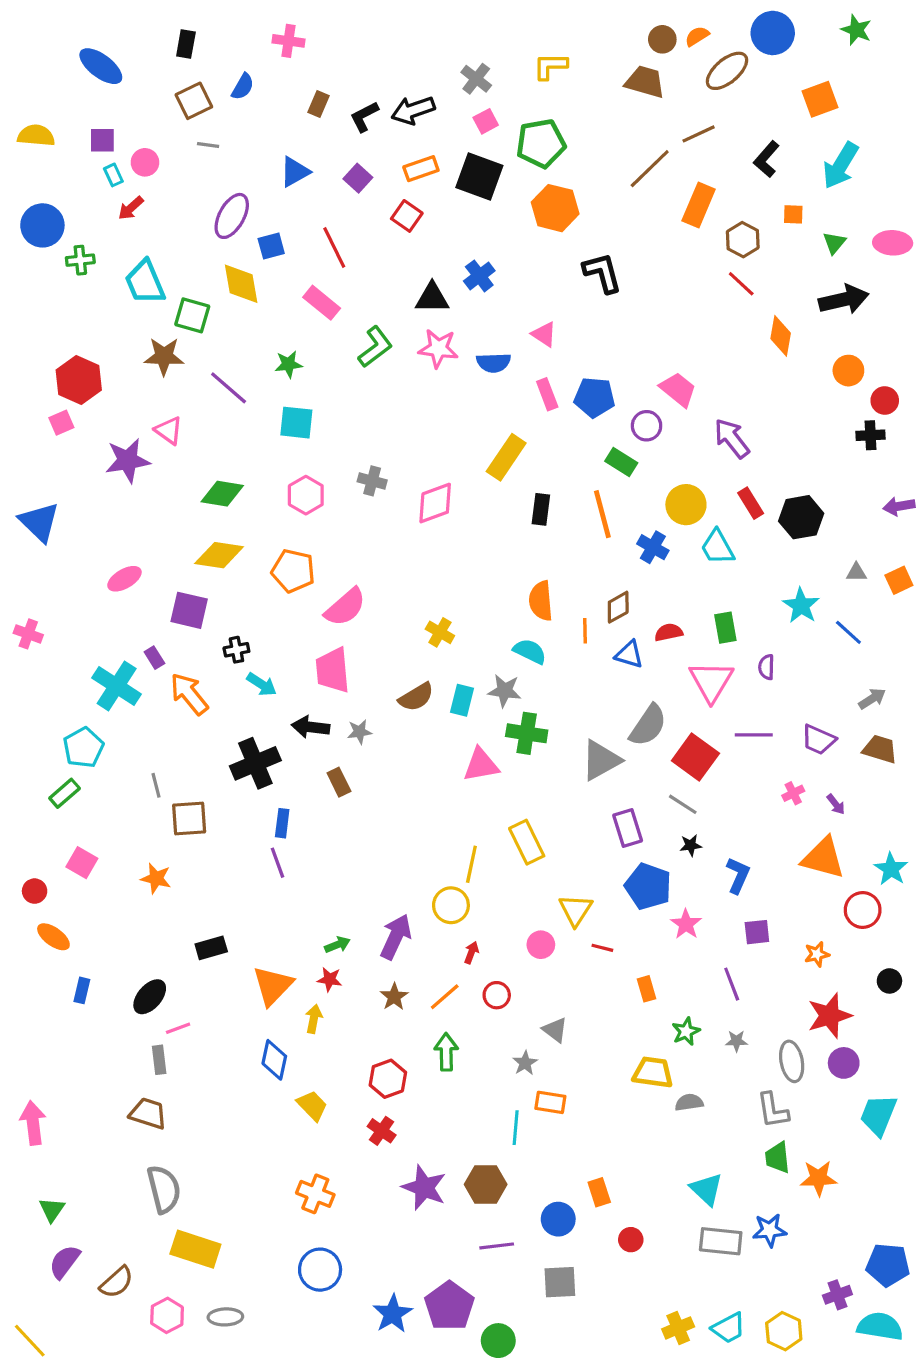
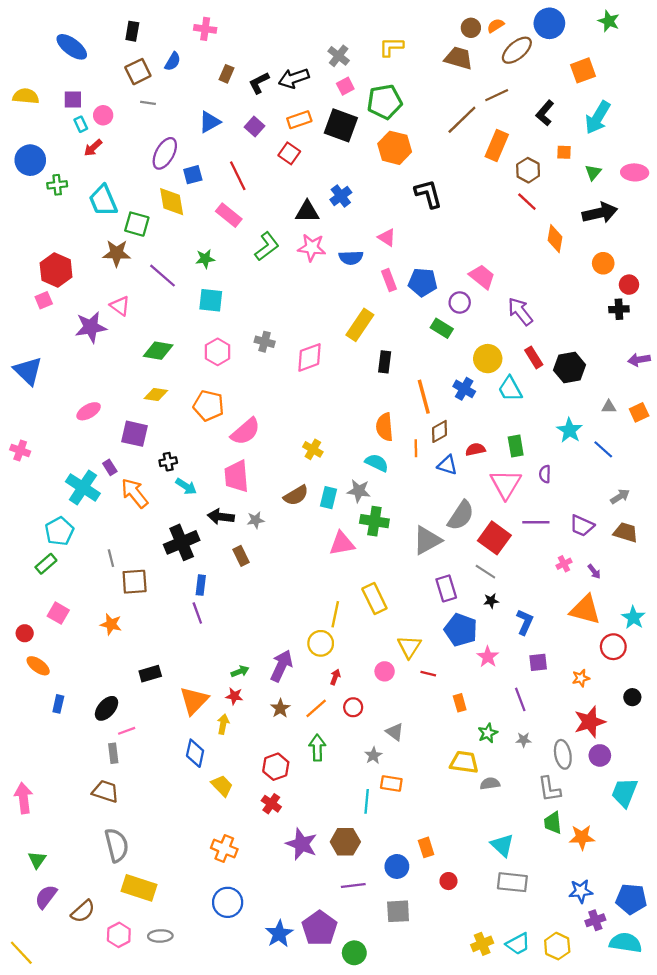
orange line: (602, 514) -> (424, 397), moved
yellow diamond: (219, 555) -> (156, 394), size x0.7
blue star: (770, 1230) -> (581, 891), moved

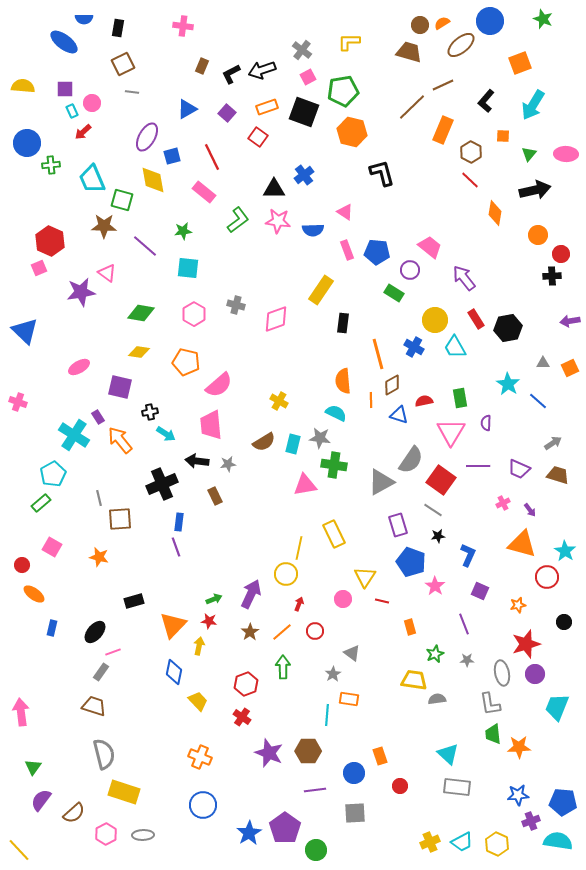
blue semicircle: (173, 61) -> (84, 19), moved, turned 60
purple square: (538, 662) -> (480, 591), turned 30
gray rectangle: (113, 753) -> (101, 672), turned 42

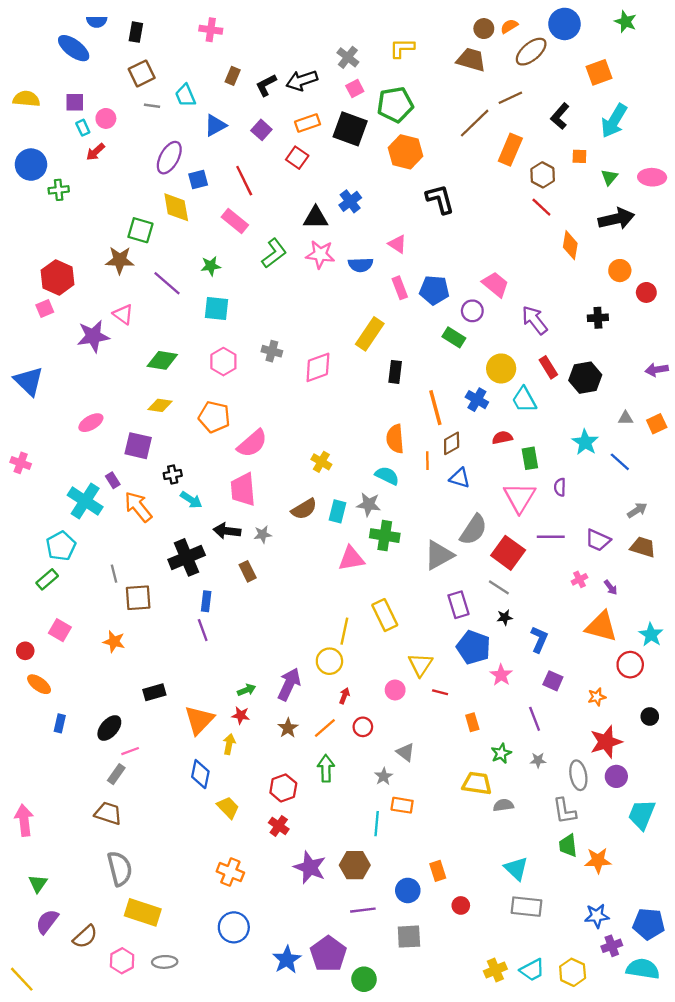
cyan trapezoid: (92, 179) -> (185, 95), moved, size x0.7
black cross: (552, 276) -> (598, 318), moved
red semicircle: (424, 401) -> (502, 438), moved

